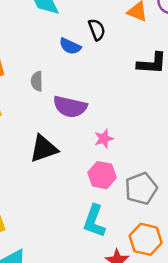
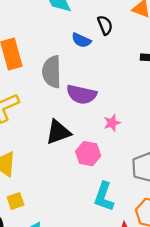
gray semicircle: (37, 81) -> (52, 72), size x1.8
pink hexagon: (102, 175) -> (88, 154), moved

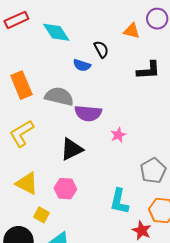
gray semicircle: (52, 72) -> (59, 96), turned 112
pink hexagon: (88, 154) -> (65, 189), moved
yellow square: (16, 201) -> (41, 215), turned -35

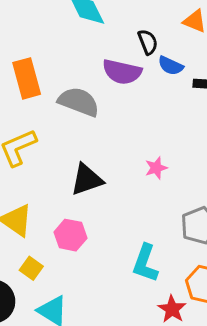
blue semicircle: (82, 65) -> (171, 66), moved
purple semicircle: (88, 113) -> (122, 72), moved

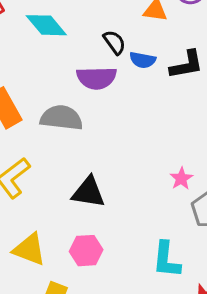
pink star: (156, 168) -> (181, 178), moved
black triangle: (87, 180) -> (88, 192), turned 42

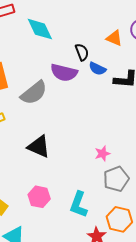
gray semicircle: (61, 118) -> (34, 93), turned 120
pink hexagon: (86, 251) -> (39, 197), moved

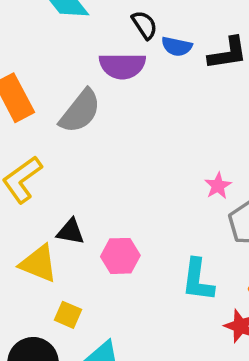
black triangle: (39, 147) -> (71, 232), moved, size x0.7
pink hexagon: (39, 197) -> (120, 256), moved

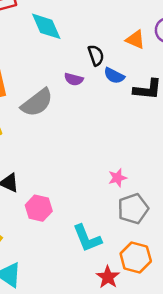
purple semicircle: (122, 66) -> (74, 79), size x0.6
cyan L-shape: (198, 280) -> (87, 238), turned -44

